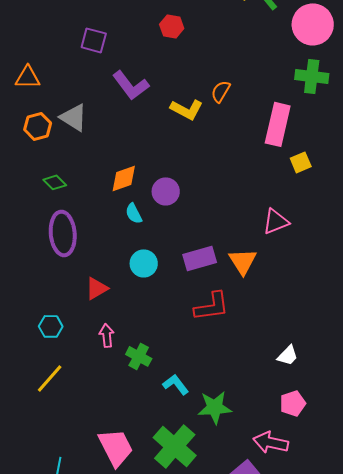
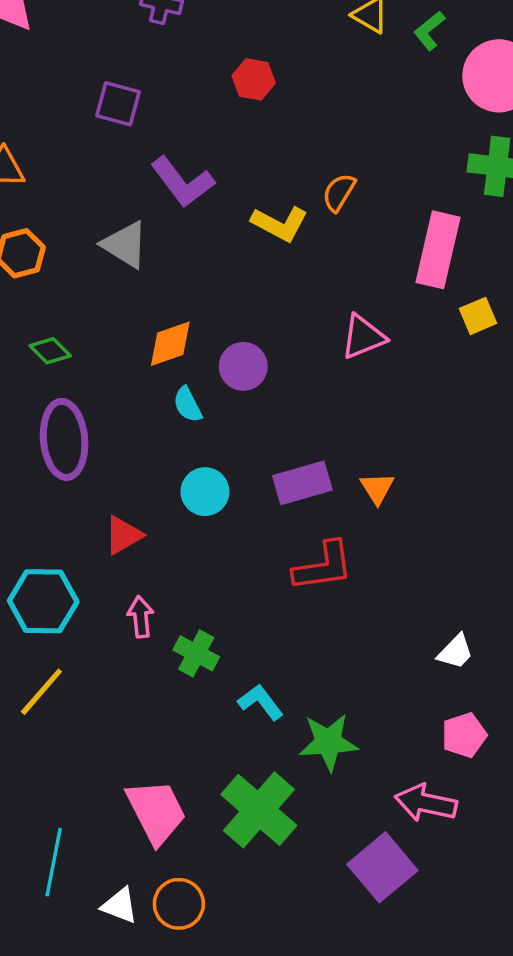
gray triangle: (74, 117) -> (125, 245), moved
pink triangle: (276, 221) -> (363, 337), moved
orange triangle: (243, 261) -> (377, 488), size x0.7
cyan hexagon: (51, 326) -> (43, 601), size x1.6

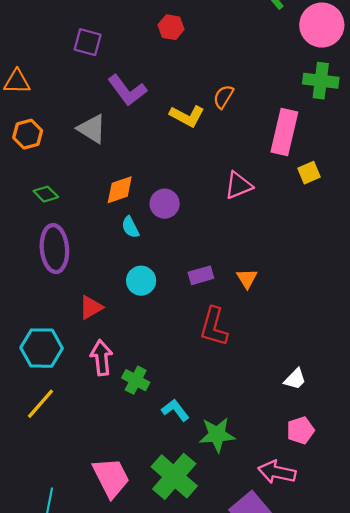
purple rectangle: (302, 483) -> (201, 275), size x0.7
red L-shape: (323, 566) -> (214, 327), turned 114
pink arrow: (141, 617) -> (101, 358), size x1.4

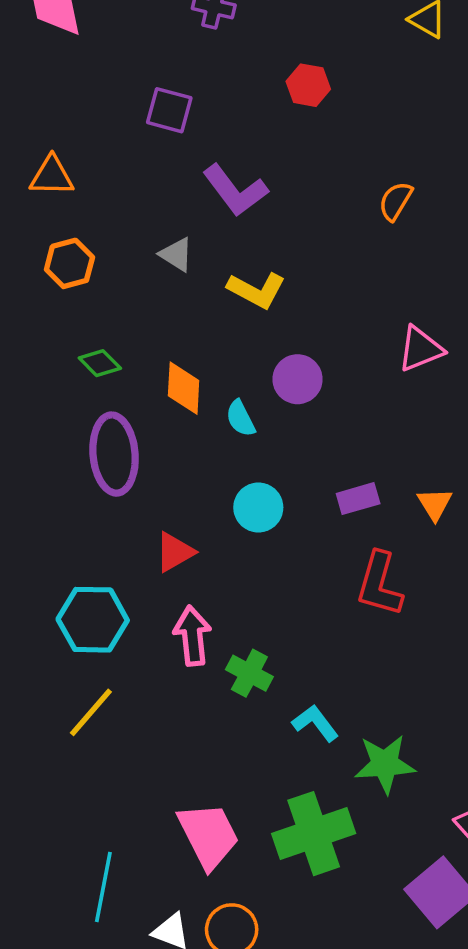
yellow L-shape: (187, 116) -> (257, 290), moved
gray triangle: (92, 129) -> (176, 254), size x0.7
orange diamond: (120, 190) -> (184, 388), moved, turned -68
green cross: (174, 476) -> (314, 834), turned 30

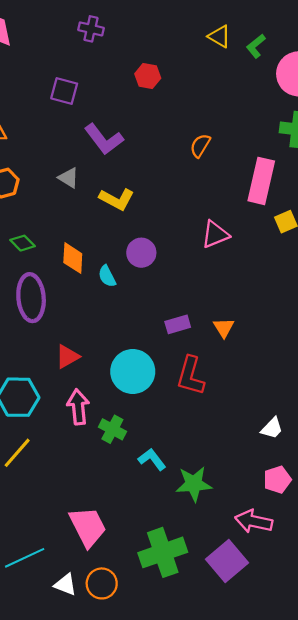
cyan circle: (258, 507) -> (133, 371), moved, size x1.5
green cross: (314, 834) -> (163, 552), moved
cyan line: (103, 887) -> (25, 558), turned 54

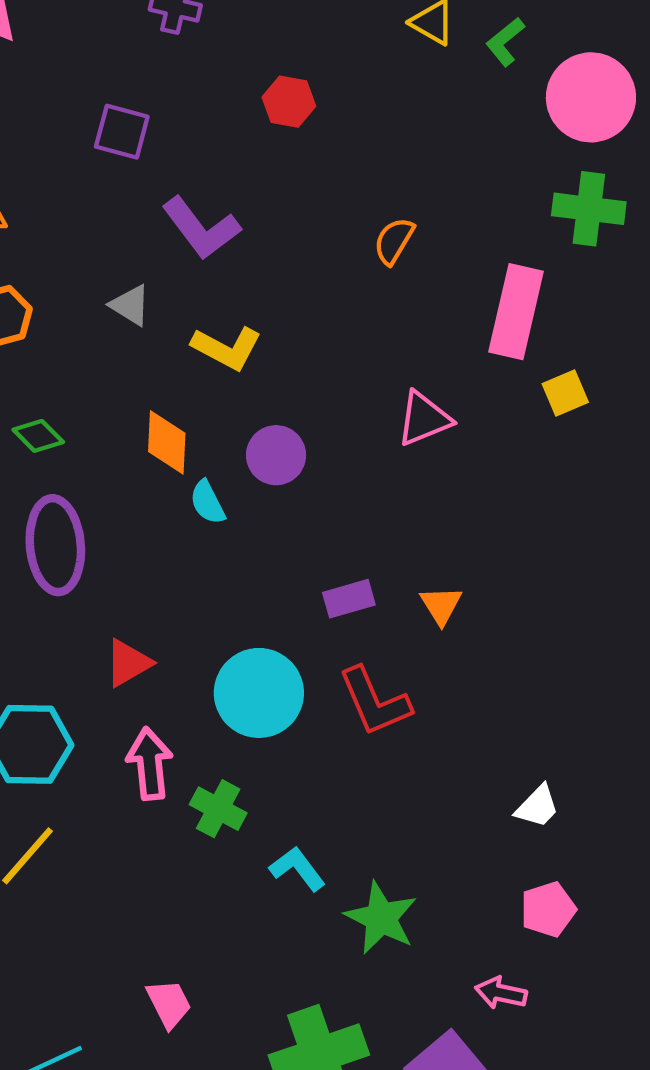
orange diamond: (73, 258) -> (167, 442), moved
red L-shape: (191, 376) -> (375, 702), turned -39
green star: (194, 484) -> (381, 918), turned 30
pink arrow: (254, 521) -> (501, 993), size x0.7
pink trapezoid: (88, 527) -> (169, 1004), size x0.6

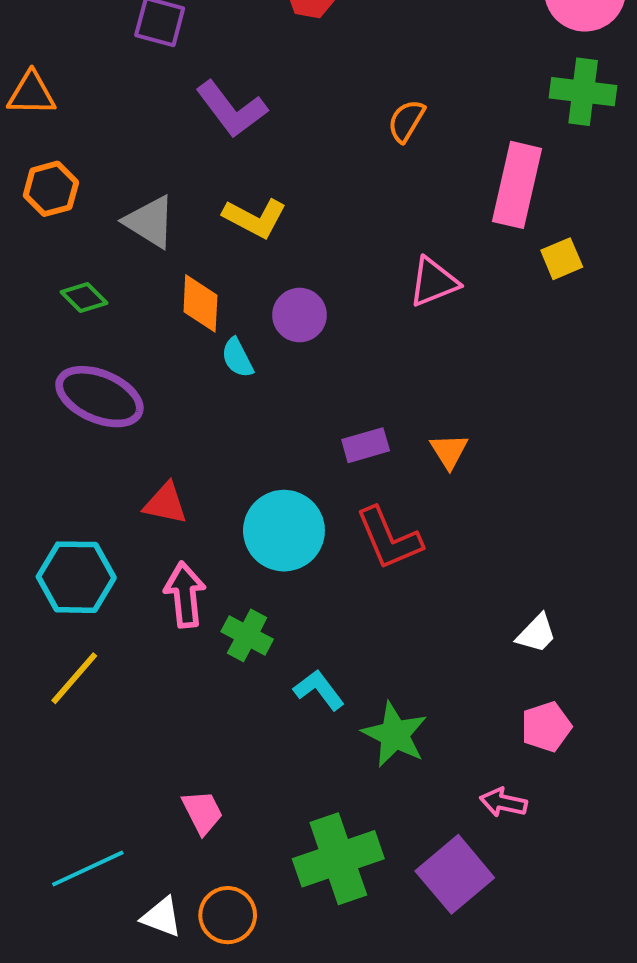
gray triangle: (130, 305) -> (150, 222), moved, size x1.4
purple ellipse: (55, 545) -> (99, 397), turned -62
red triangle: (128, 663) -> (166, 503), turned 42

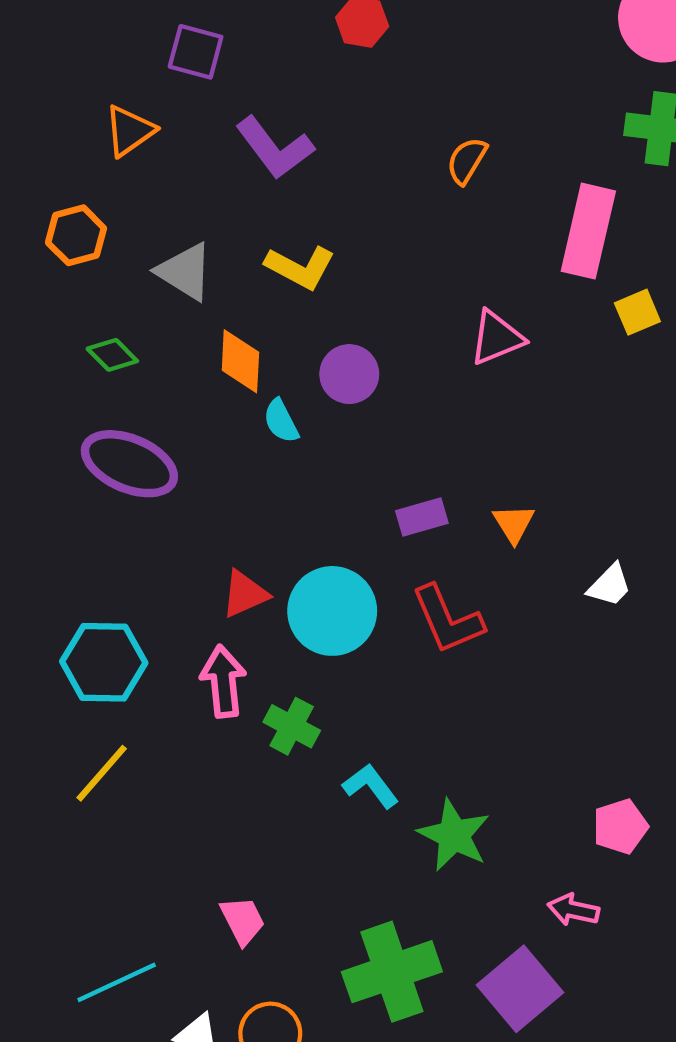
orange triangle: (32, 94) -> (129, 131), moved, turned -36
red triangle: (166, 503) -> (245, 594), moved, turned -36
white trapezoid: (536, 634) -> (610, 585), moved

